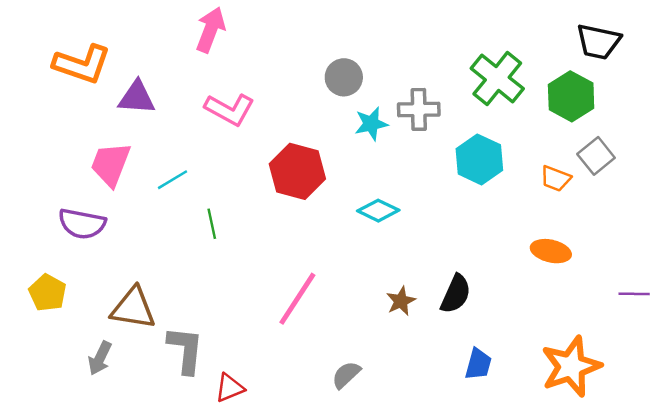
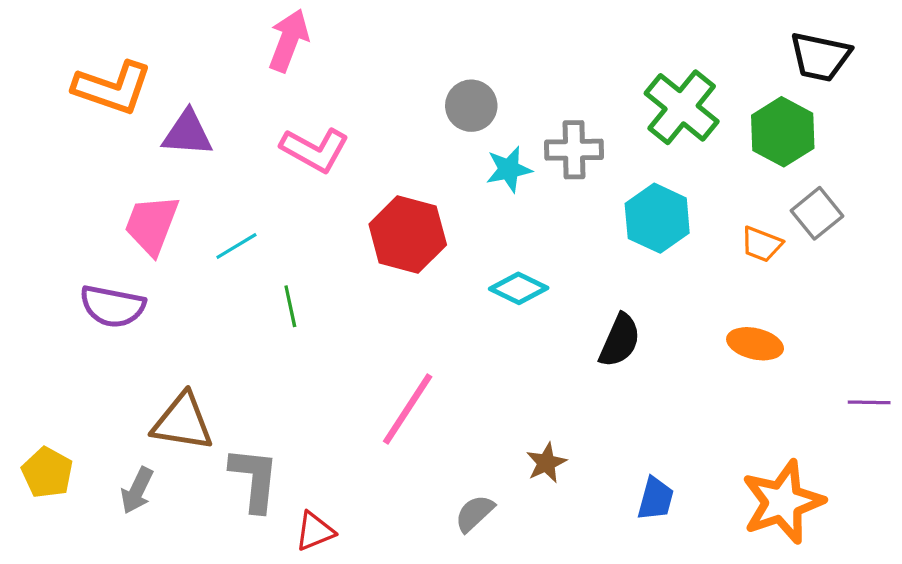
yellow pentagon: (48, 293) -> (47, 473), moved
black semicircle: (456, 294) -> (620, 340), moved
brown star: (401, 301) -> (546, 463), moved

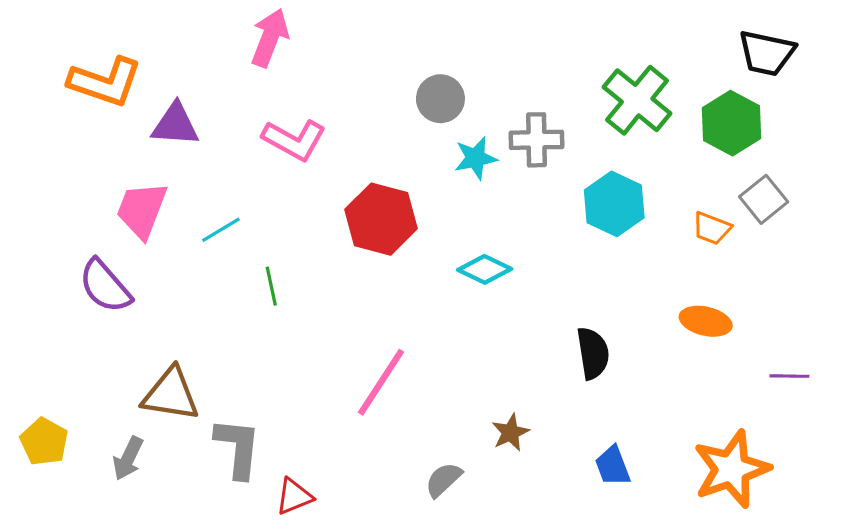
purple semicircle: (113, 306) -> (105, 286), turned 38
black semicircle: (620, 340) -> (593, 353), moved, turned -33
purple line: (869, 402) -> (789, 376), moved
blue trapezoid: (656, 499) -> (613, 466), turned 144

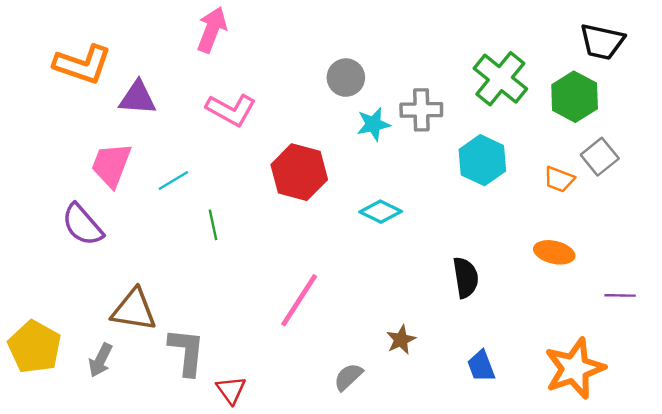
yellow pentagon: (44, 442) -> (35, 347), size x1.4
red triangle: (294, 496) -> (231, 390), turned -44

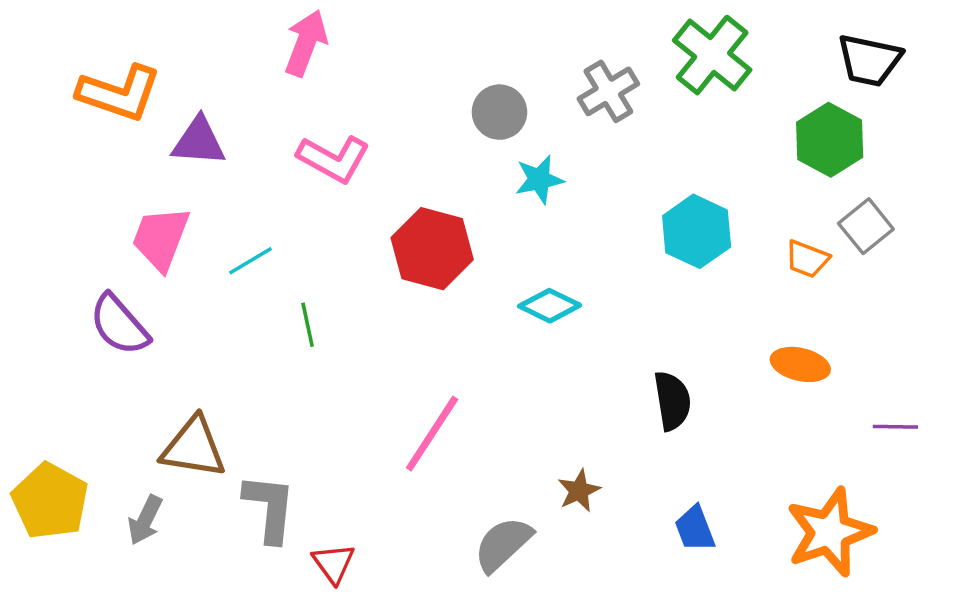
green cross: (500, 79) -> (712, 55), moved
gray cross: (421, 110) -> (608, 91), moved, turned -30
gray semicircle: (348, 377) -> (503, 544), size x1.4

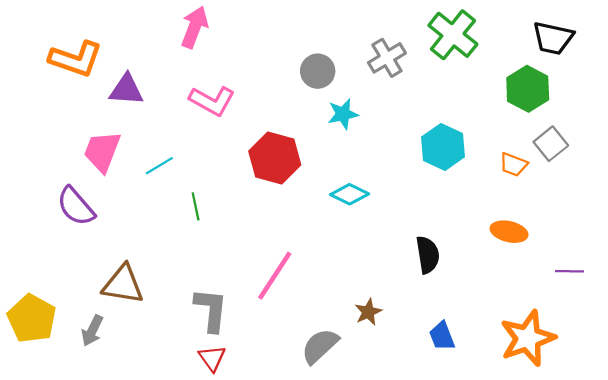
gray L-shape: (270, 508) -> (211, 310), moved

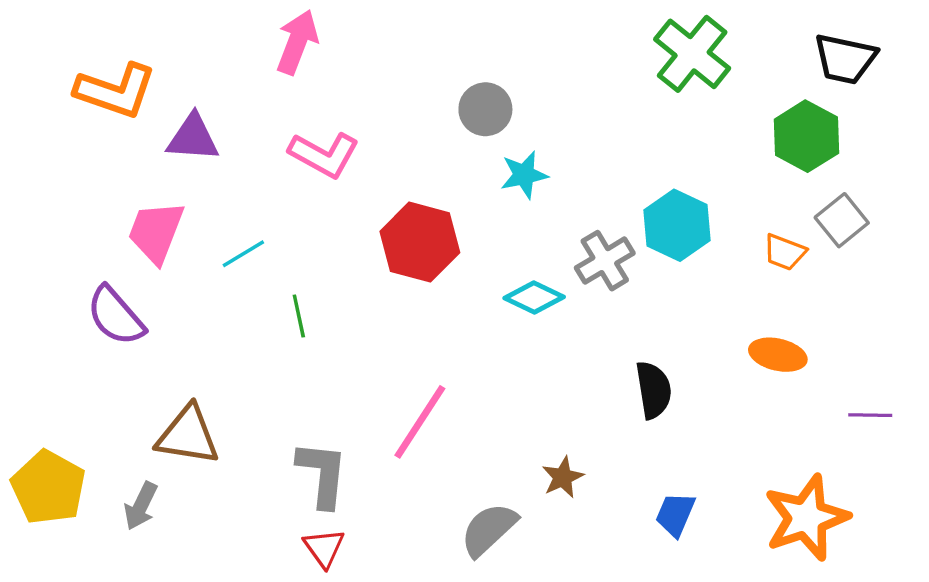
gray cross: (387, 58) -> (605, 261), moved
blue trapezoid: (442, 336) -> (675, 514), turned 44

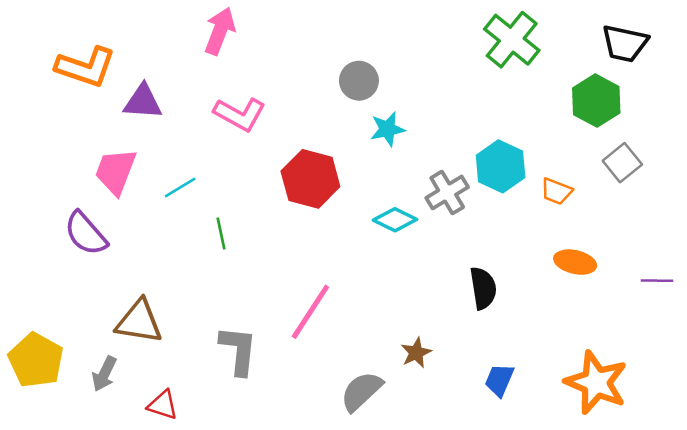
orange trapezoid: (785, 252) -> (556, 191), moved
purple line: (870, 415) -> (657, 281), moved
orange star: (806, 518) -> (596, 383), turned -30
red triangle: (324, 548) -> (163, 405), moved, turned -36

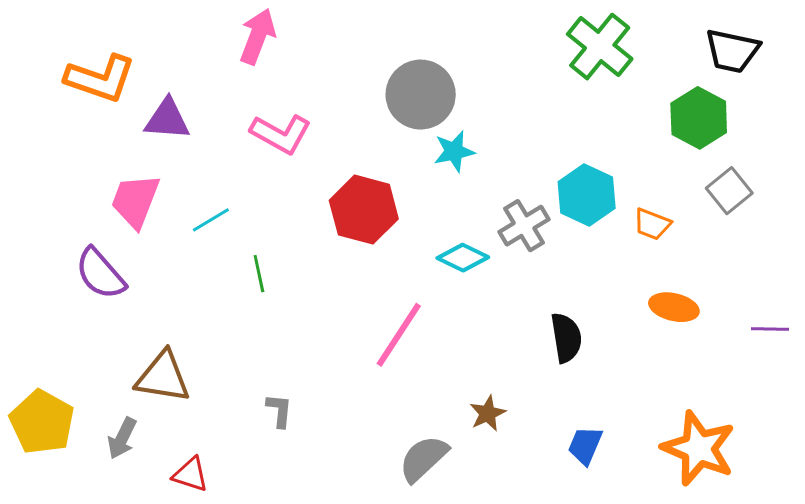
gray circle: (359, 81) -> (421, 95), size x1.5
pink line: (310, 312) -> (399, 335), moved
gray L-shape: (238, 350) -> (279, 411), size x0.6

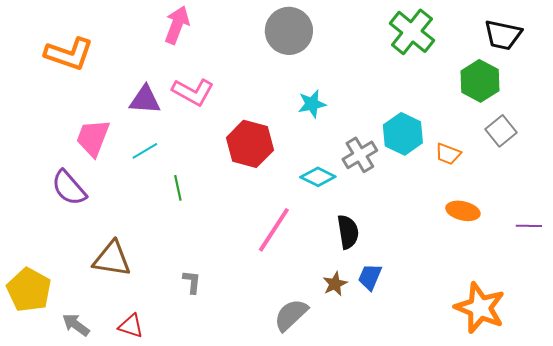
gray circle: (421, 95) -> (289, 31), moved
purple triangle: (167, 119) -> (145, 100), moved
black semicircle: (566, 338) -> (348, 232), moved
gray arrow: (122, 438) -> (76, 325), moved, turned 100
blue trapezoid: (585, 445) -> (370, 277), moved

